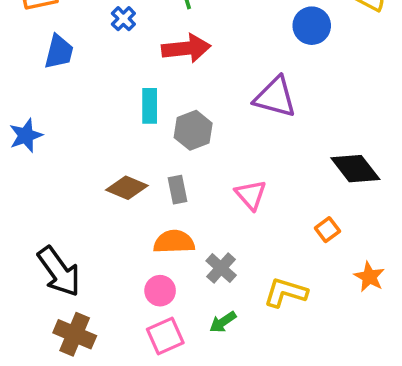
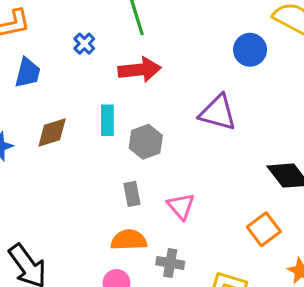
brown diamond: (127, 188) -> (52, 133), moved, turned -40
pink triangle: (251, 195) -> (181, 206), moved
orange square: (327, 230) -> (264, 229), size x1.5
gray cross: (221, 268) -> (170, 263), turned -32

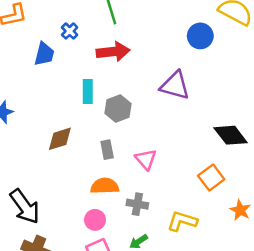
blue trapezoid: (28, 73) -> (44, 54), moved
brown diamond: (52, 133) -> (60, 139), moved

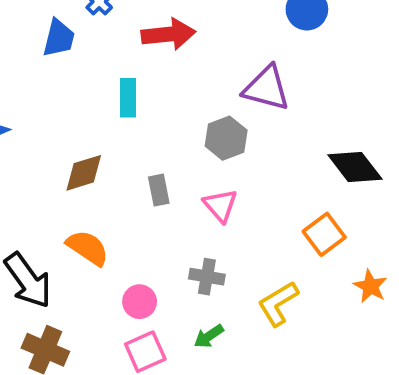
gray hexagon: (118, 109) -> (226, 138), moved
orange semicircle: (105, 186) -> (88, 248), moved, turned 36
yellow L-shape: (182, 221) -> (278, 304), turned -48

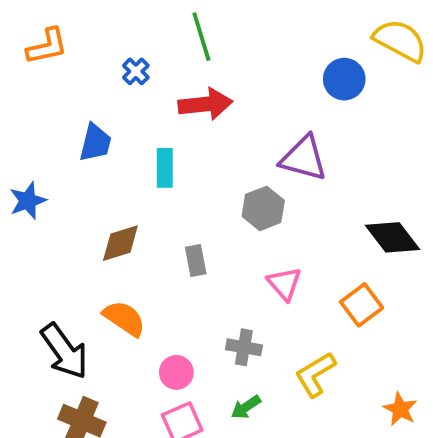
blue trapezoid: (59, 38) -> (95, 143), moved
pink triangle: (220, 205) -> (284, 284), moved
orange star: (370, 286) -> (400, 409), moved

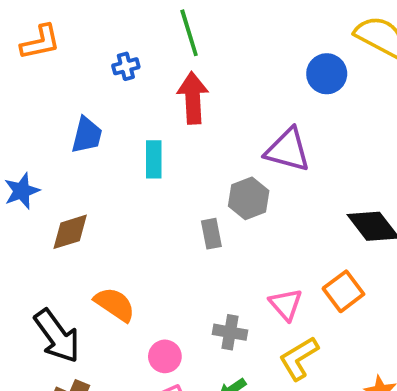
blue cross: (136, 71) -> (126, 66), turned 30
red arrow: (205, 104) -> (193, 98), turned -87
brown diamond: (120, 243) -> (70, 232), moved
gray rectangle: (196, 260) -> (211, 234), moved
pink triangle: (284, 284) -> (286, 304), moved

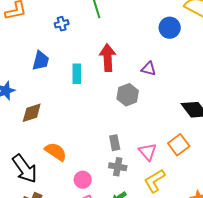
red arrow: (193, 98) -> (108, 58), moved
purple triangle: (288, 150) -> (149, 69), size x0.6
gray rectangle: (211, 234) -> (115, 143), moved

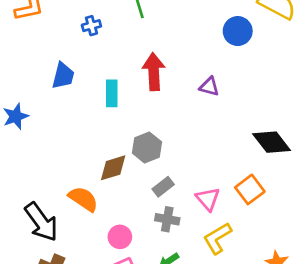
gray hexagon: (128, 95) -> (147, 147), moved
brown diamond: (32, 113) -> (113, 168), moved
gray rectangle: (115, 143) -> (163, 187), turned 63

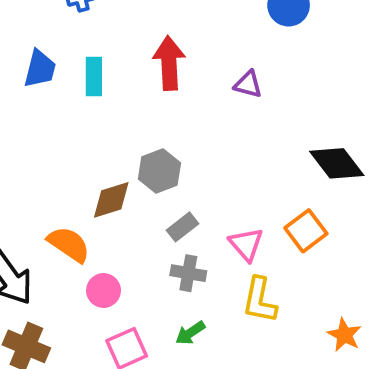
cyan rectangle: (112, 93) -> (94, 77), moved
pink circle: (120, 237) -> (104, 291), moved
yellow L-shape: (217, 238) -> (260, 300), turned -48

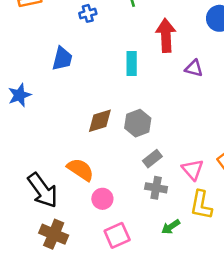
red arrow: (169, 63) -> (166, 35), moved
cyan rectangle: (94, 77) -> (132, 63), moved
brown diamond: (111, 200) -> (100, 121), moved
green arrow: (190, 333) -> (171, 227), moved

